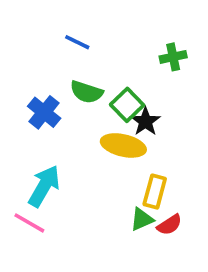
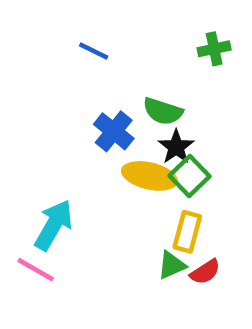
green cross: (173, 57) -> (214, 49), moved
green semicircle: (86, 92) -> (163, 111), moved
green square: (127, 105) -> (190, 176), moved
blue cross: (44, 112) -> (114, 131), moved

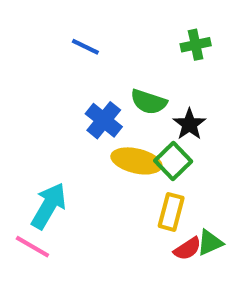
black star: (176, 147) -> (189, 124), moved
green triangle: (172, 265) -> (210, 243), moved

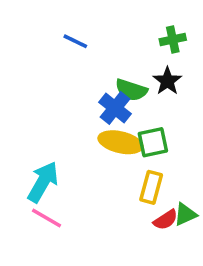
blue cross: (104, 120) -> (115, 108), moved
black star: (189, 124) -> (167, 81), moved
green square: (173, 161) -> (153, 142), turned 32
pink line: (32, 247) -> (47, 218), moved

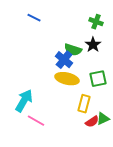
green cross: (173, 39) -> (96, 22), turned 32
blue line: (75, 41) -> (34, 18), moved
green square: (153, 142) -> (98, 79), moved
pink line: (47, 218) -> (36, 121), moved

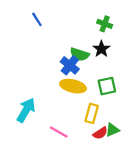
blue line: (34, 18) -> (37, 19), turned 32
pink line: (36, 121) -> (59, 132), moved

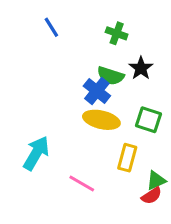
green cross: (105, 24) -> (117, 33), moved
green square: (107, 86) -> (148, 120), turned 30
red semicircle: (100, 133) -> (152, 196), moved

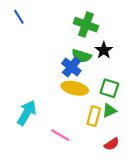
blue line: (51, 27) -> (19, 17), moved
green cross: (117, 33) -> (86, 25), size x1.5
green triangle: (156, 180) -> (109, 111), moved

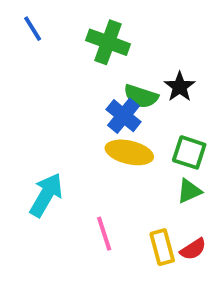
green cross: (86, 25) -> (108, 42), moved
yellow rectangle: (94, 116) -> (162, 247), moved, turned -30
pink line: (60, 135) -> (104, 234), turned 42

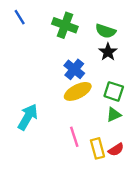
green semicircle: (141, 96) -> (106, 31), moved
yellow ellipse: (129, 152) -> (78, 91), turned -40
pink line: (104, 234) -> (74, 137), moved

